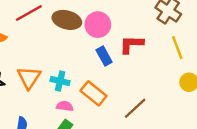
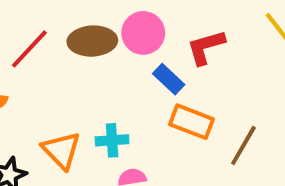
orange rectangle: (94, 93) -> (191, 122), moved

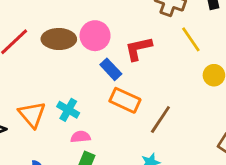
cyan cross: (112, 140) -> (68, 110), turned 30

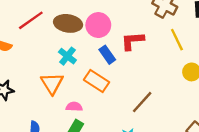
orange rectangle: (125, 100) -> (97, 81), moved
cyan cross: (68, 110) -> (67, 56), moved
orange triangle: (32, 115) -> (52, 83), moved

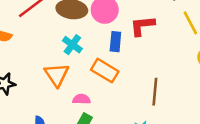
blue rectangle: (107, 55) -> (115, 42), turned 42
brown line: (142, 102) -> (155, 92), turned -35

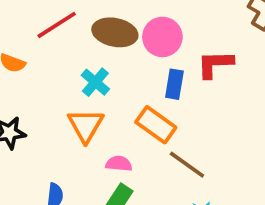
cyan cross: (72, 45) -> (95, 82), moved
brown line: (155, 92) -> (187, 165), moved, turned -64

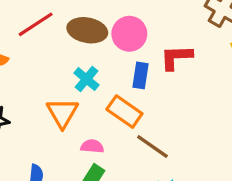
cyan cross: (95, 82) -> (86, 79), moved

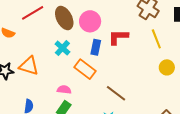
brown ellipse: (87, 30) -> (64, 18), turned 50
orange triangle: (62, 113) -> (29, 66), moved, turned -45
brown line: (152, 146) -> (116, 93), moved

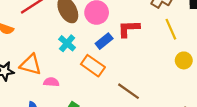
blue rectangle: (96, 47) -> (104, 41), turned 42
pink semicircle: (64, 90) -> (51, 82), moved

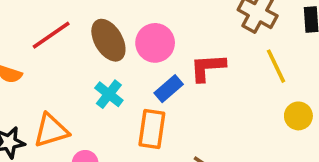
orange triangle: (31, 65) -> (51, 130), turned -30
orange rectangle: (93, 66) -> (152, 129), turned 65

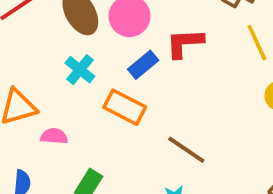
orange rectangle: (152, 129) -> (125, 107), turned -72

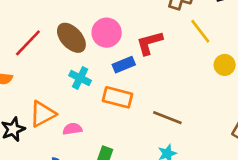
blue rectangle: (143, 65) -> (124, 65), turned 30

